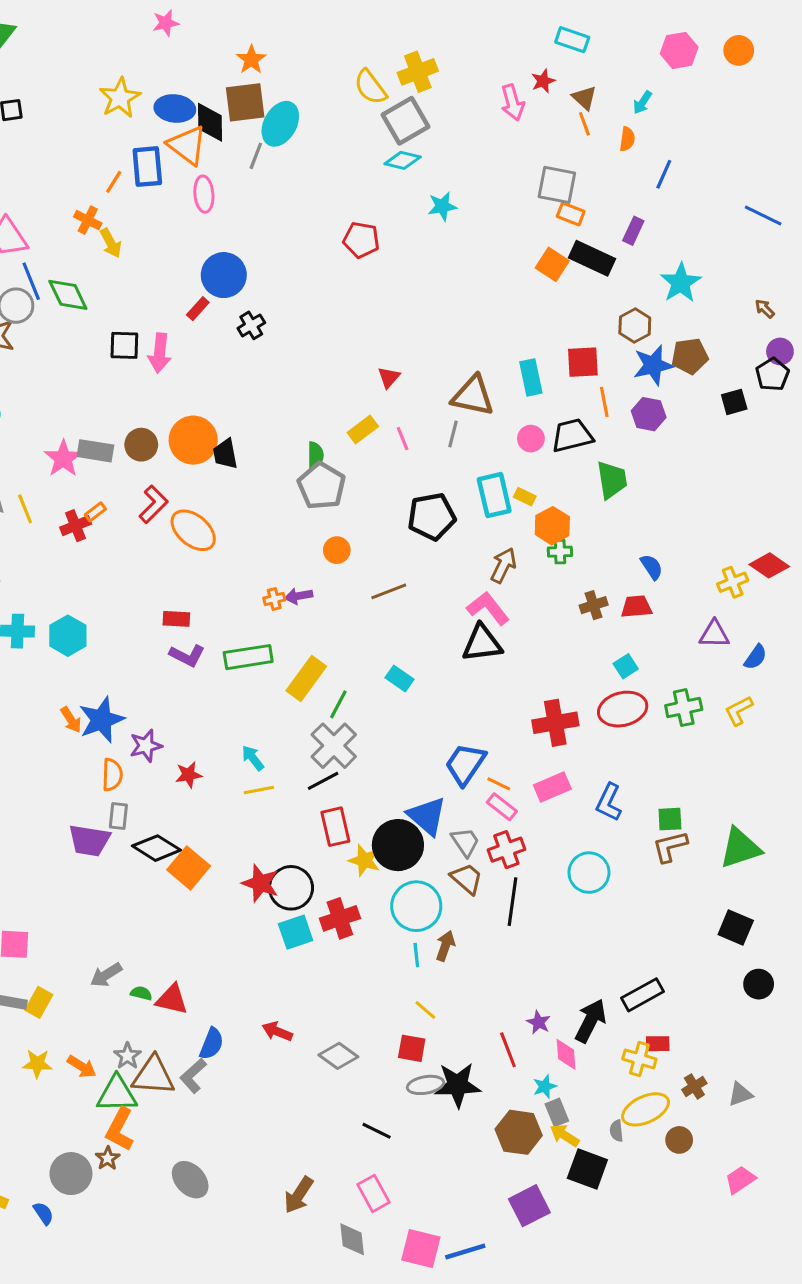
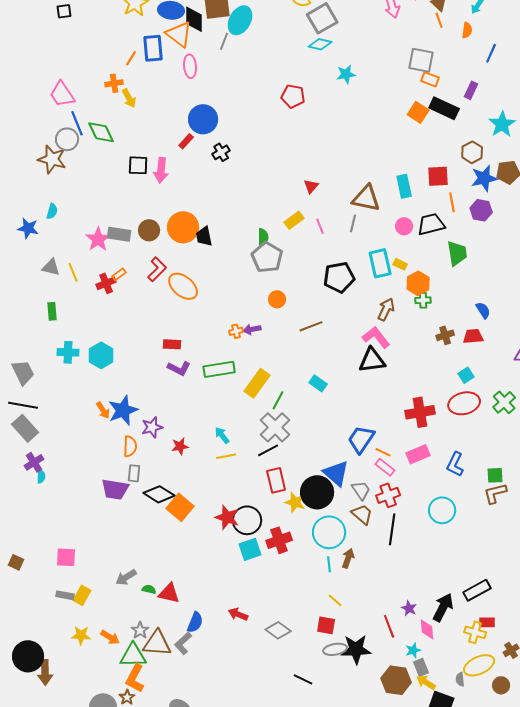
orange cross: (88, 220) -> (114, 83), turned -36
green cross: (684, 708) -> (504, 402), turned -30

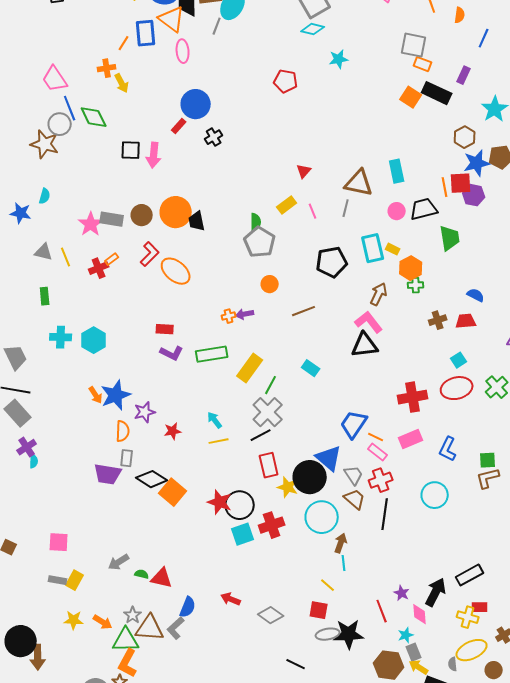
red square: (438, 176) -> (461, 183), moved
blue semicircle: (483, 310) -> (476, 295), turned -30
cyan line: (329, 564) -> (344, 563), moved

